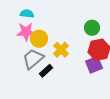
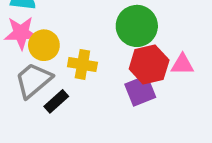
green circle: (92, 28) -> (137, 26), size x1.5
yellow cross: (61, 50) -> (82, 64), turned -35

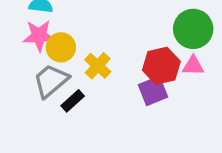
green circle: (137, 26) -> (193, 29), moved
yellow cross: (82, 64) -> (98, 66), turned 32

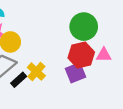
green circle: (193, 29) -> (84, 27), moved
yellow cross: (98, 66) -> (36, 72), moved

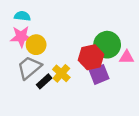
green circle: (84, 27) -> (107, 45), moved
red hexagon: (81, 55) -> (91, 57), moved

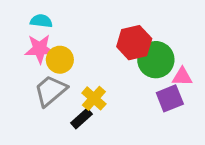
red hexagon: (91, 57) -> (134, 43), moved
purple square: (99, 74) -> (170, 98), moved
black rectangle: (44, 81) -> (82, 119), moved

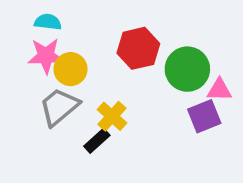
red hexagon: (134, 43) -> (138, 48), moved

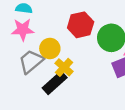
yellow circle: (70, 69) -> (50, 48), moved
black rectangle: (97, 141) -> (55, 83), size x1.5

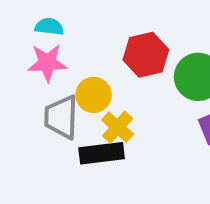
gray trapezoid: (31, 61) -> (61, 117), turned -48
black rectangle: (55, 83) -> (102, 153), turned 35

